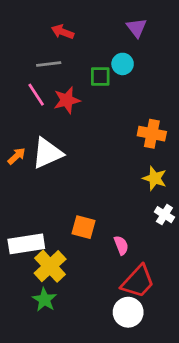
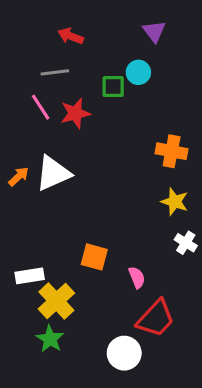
white rectangle: (26, 244) -> (30, 276), size x0.7
white circle: (128, 312) -> (124, 353), moved

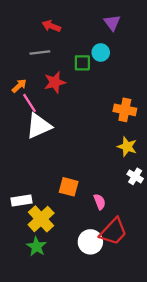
pink line: (41, 107) -> (30, 103), moved
orange arrow: (19, 176) -> (19, 86), moved
white circle: (124, 353) -> (90, 242), moved

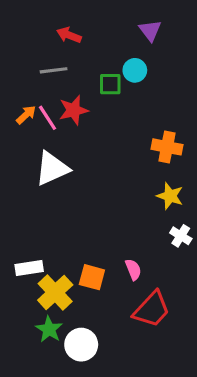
pink line: (30, 103) -> (47, 118), moved
orange square: (69, 187) -> (92, 277), moved
white circle: (90, 242) -> (81, 345), moved

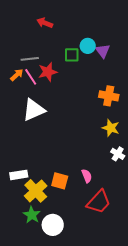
purple triangle: (150, 30) -> (103, 51), moved
gray line: (54, 70) -> (30, 59), moved

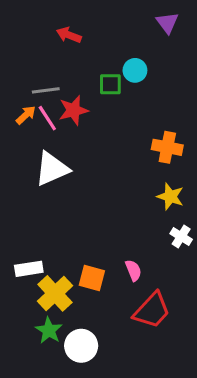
purple triangle: (103, 51) -> (167, 23), moved

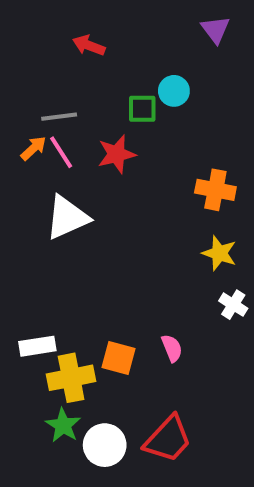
red star: (73, 110) -> (117, 154), moved
yellow cross: (55, 293) -> (71, 378), turned 32
red trapezoid: (152, 310) -> (168, 439), moved

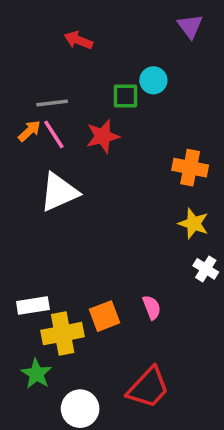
orange square: (119, 358) -> (105, 316), turned -36
green star: (63, 425) -> (36, 374), moved
white circle: (105, 445) -> (80, 409), moved

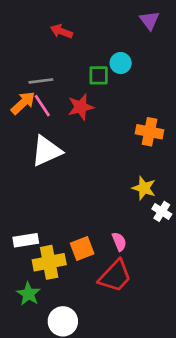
orange arrow: (29, 131) -> (23, 103), size x1.4
yellow star: (194, 224) -> (144, 188), moved
red trapezoid: (148, 388) -> (115, 276), moved

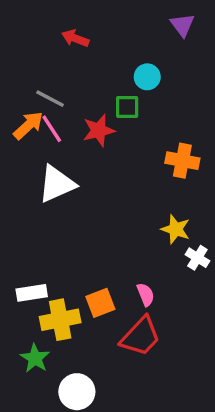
green square: (99, 75) -> (127, 107), moved
gray line: (41, 81) -> (50, 99), turned 35

